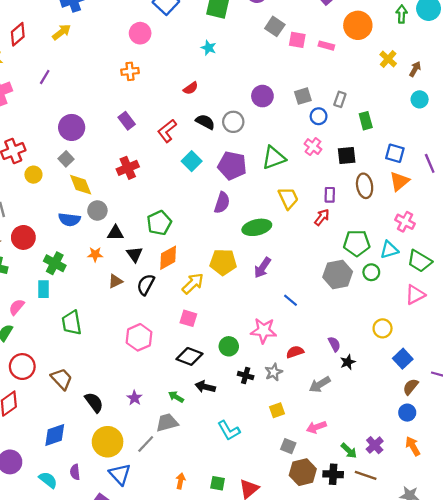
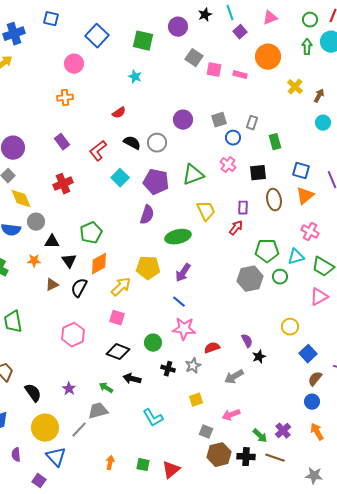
blue line: (290, 300) -> (179, 302), moved

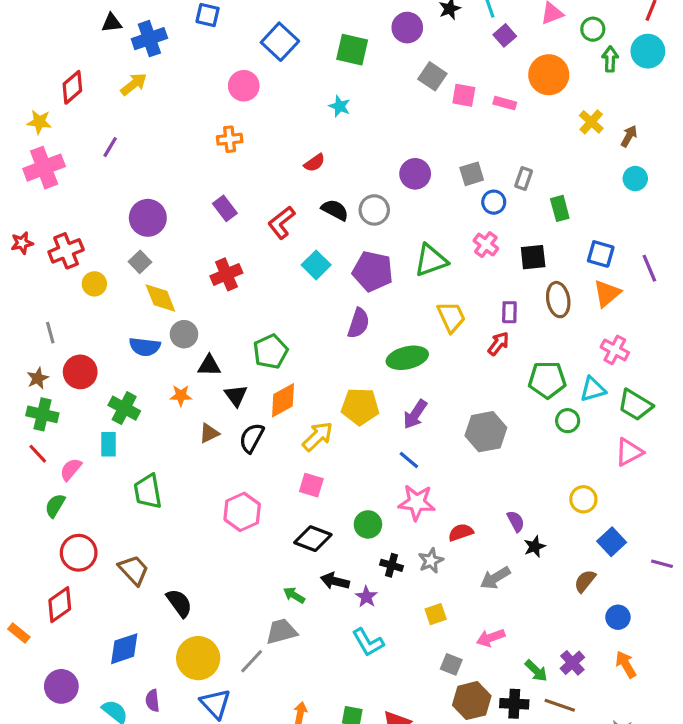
green circle: (310, 20) -> (593, 29), moved
gray hexagon: (250, 279) -> (486, 432), moved
brown semicircle: (315, 379) -> (585, 581), moved
purple star: (69, 389) -> (366, 597), moved

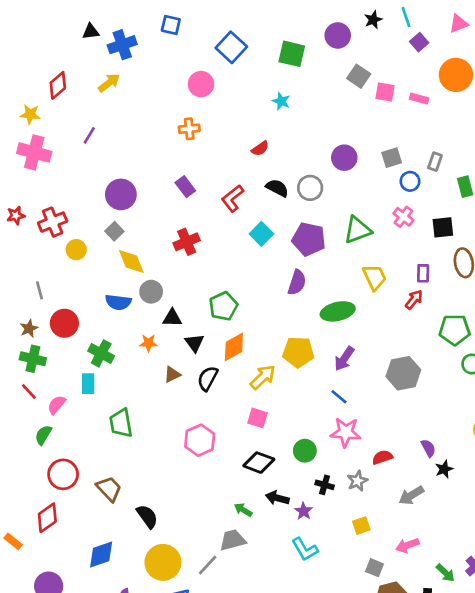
pink cross: (44, 168) -> (34, 152), turned 36

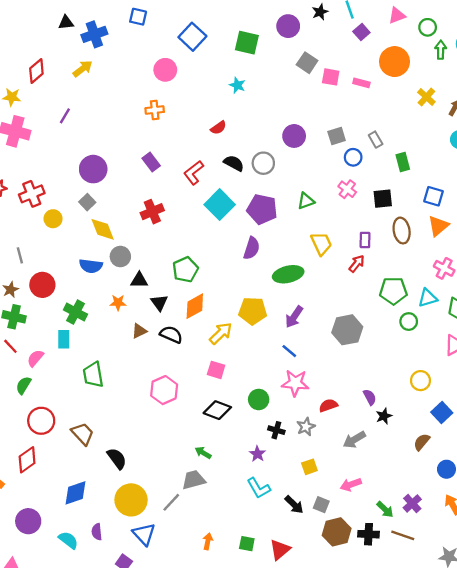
gray rectangle: (435, 162) -> (376, 140), turned -49
green triangle: (357, 230) -> (306, 201), size x0.7
cyan square: (261, 234) -> (220, 205), size x1.4
black semicircle: (208, 378) -> (171, 335), turned 85
black arrow: (277, 498) -> (294, 505), moved, turned -150

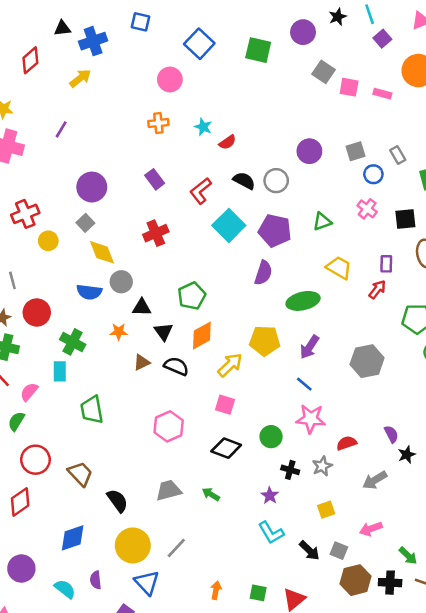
red diamond: (36, 71) -> (30, 60), moved
cyan star: (237, 85) -> (203, 127), moved
yellow trapezoid: (321, 244) -> (339, 268), turned -35
gray trapezoid: (194, 480) -> (169, 490), moved

